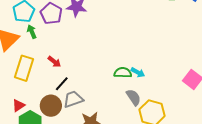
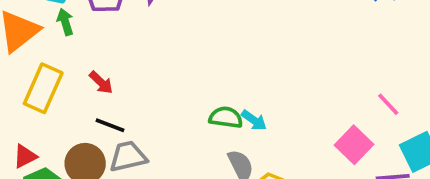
black line: (62, 84) -> (110, 125), turned 63

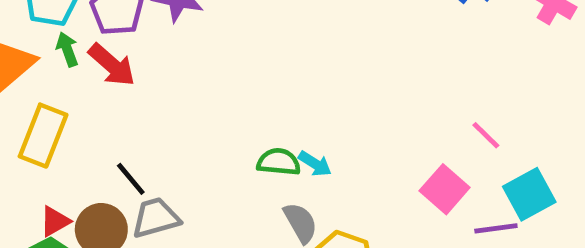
red arrow: (101, 82) -> (112, 65), moved, size x1.5
black line: (110, 125) -> (131, 179), turned 32
red triangle: (25, 156) -> (55, 221), moved

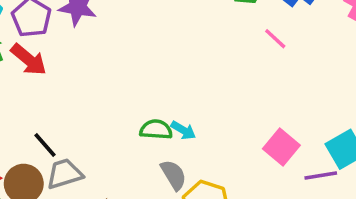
pink line: (486, 135) -> (275, 39), moved

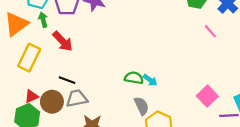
red arrow: (29, 60) -> (63, 41), moved
black line: (45, 145) -> (67, 80), turned -35

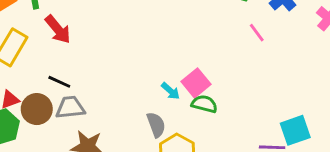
green semicircle: (134, 78) -> (204, 104), moved
pink square: (207, 96) -> (196, 83), moved

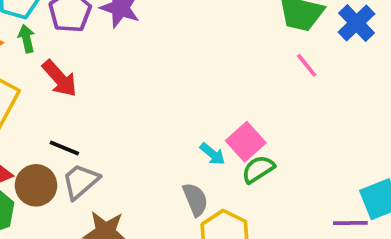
pink line: (257, 33) -> (307, 65), moved
green semicircle: (204, 104) -> (258, 169), turned -45
gray trapezoid: (70, 107) -> (80, 181), turned -32

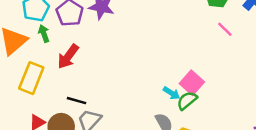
red arrow: (60, 78) -> (68, 57), turned 85
green semicircle: (258, 169) -> (187, 101), moved

